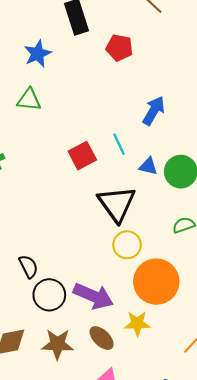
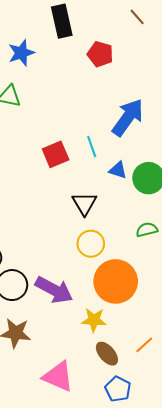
blue arrow: (154, 111) -> (128, 117), size x1.4
black triangle: (117, 204) -> (84, 204), size x0.7
brown ellipse: (102, 338) -> (107, 354), moved

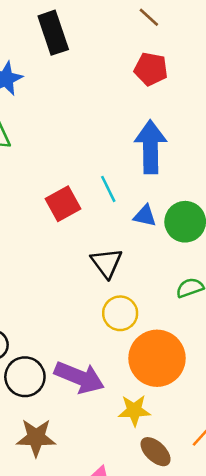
red pentagon: (100, 54) -> (151, 69), moved
blue arrow: (128, 117) -> (151, 147), turned -30

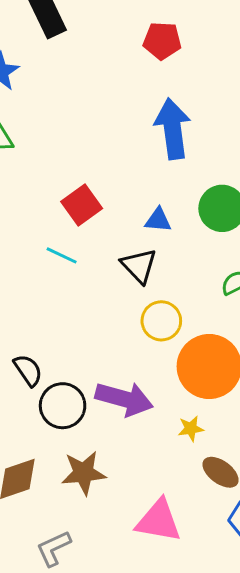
cyan line: (108, 189) -> (62, 255), moved, turned -32
blue triangle: (145, 216) -> (158, 220), moved
yellow star: (134, 410) -> (191, 429), size x0.7

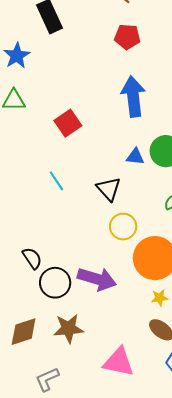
red square: (82, 205) -> (68, 123), moved
blue triangle: (158, 220) -> (135, 157), moved
cyan line: (62, 255) -> (56, 181), turned 30
yellow star: (191, 429) -> (160, 298), moved

